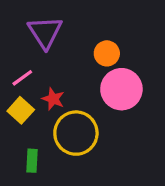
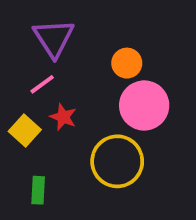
pink line: (22, 78) -> (42, 84), moved
yellow circle: (76, 133) -> (117, 161), moved

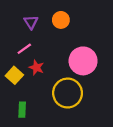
purple triangle: (54, 38) -> (31, 22), size x0.6
orange circle: (127, 63) -> (61, 20), moved

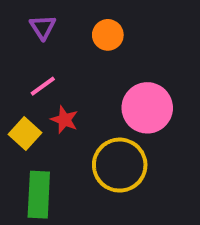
purple triangle: (31, 22) -> (43, 27), moved
green rectangle: (22, 110) -> (39, 195), size x1.6

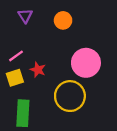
pink line: (43, 86) -> (16, 56), moved
yellow square: (25, 133) -> (15, 78), turned 30

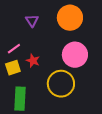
purple triangle: (25, 16) -> (32, 21), moved
orange circle: (63, 20) -> (70, 18), moved, size x1.6

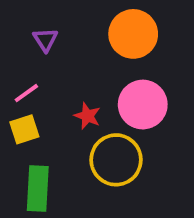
purple triangle: (32, 21) -> (45, 40), moved
red star: (33, 61) -> (87, 116), moved

